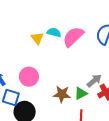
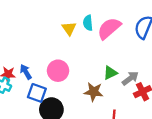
cyan semicircle: (54, 32) -> (88, 23), turned -112
green triangle: (81, 93) -> (110, 73), moved

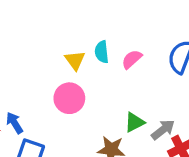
pink semicircle: (109, 28) -> (132, 59), size x0.6
pink circle: (58, 71) -> (69, 98), moved

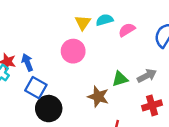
cyan semicircle: (102, 52) -> (105, 20), turned 70
gray arrow: (163, 130) -> (147, 76), moved

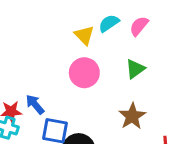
green triangle: (120, 79) -> (135, 69), moved
brown star: (98, 97) -> (132, 116), turned -30

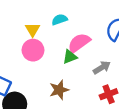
pink semicircle: (139, 26) -> (79, 43), moved, size x1.5
yellow triangle: (84, 35) -> (33, 30), moved

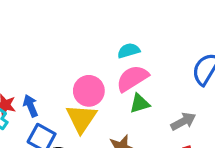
yellow triangle: (33, 30) -> (81, 118), moved, size x1.5
pink semicircle: (79, 43) -> (132, 78), moved

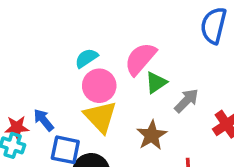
cyan semicircle: (129, 51) -> (86, 58), moved
gray arrow: (183, 121) -> (186, 101), moved

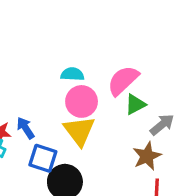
cyan semicircle: (86, 58) -> (72, 74), turned 30
brown star: (152, 135) -> (147, 156), moved

